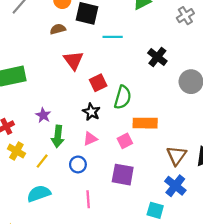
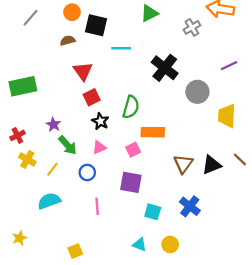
black cross: (157, 57) -> (165, 68), size x1.4
red square: (98, 83) -> (92, 97), moved
green arrow: (58, 136) -> (68, 145), turned -48
blue cross: (175, 186) -> (190, 206), moved
cyan square: (155, 210) -> (153, 212), moved

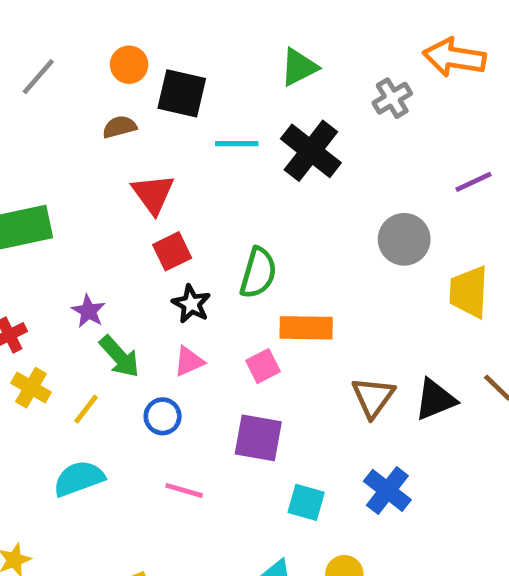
black cross: (165, 68) -> (311, 151), moved
pink line: (97, 206) -> (184, 490), turned -70

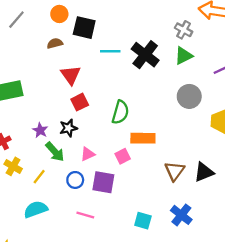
green triangle: (299, 67) -> (184, 56), moved
gray cross: (392, 98) -> (184, 30), turned -30
black star: (191, 304) -> (68, 128), moved, turned 30
purple square: (258, 438) -> (103, 182), moved

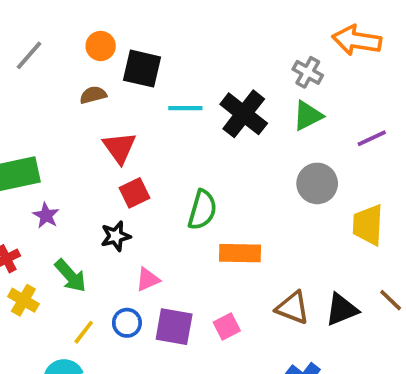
purple star: (40, 130) -> (46, 215), moved
green arrow: (55, 152) -> (70, 276), moved
pink square: (123, 156) -> (227, 327), moved
brown triangle: (175, 171) -> (293, 308), turned -45
yellow line: (39, 177) -> (84, 332), moved

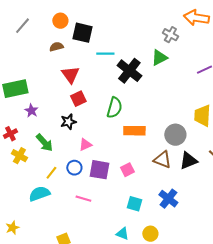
black cross: (244, 114) -> (129, 71), moved
green triangle: (308, 116) -> (159, 58), moved
gray circle: (317, 183) -> (175, 135), moved

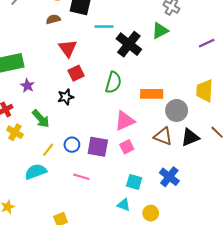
orange rectangle: (134, 131) -> (152, 94), moved
pink triangle: (85, 145) -> (125, 121), moved, size x1.5
cyan triangle: (122, 234) -> (124, 205), moved

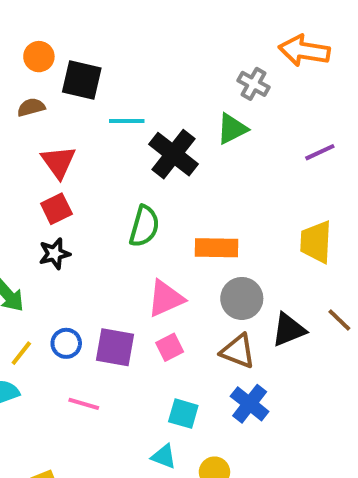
red square: (76, 73) -> (56, 209), moved
gray circle: (177, 110) -> (242, 298), moved
brown triangle: (163, 136) -> (238, 351), moved

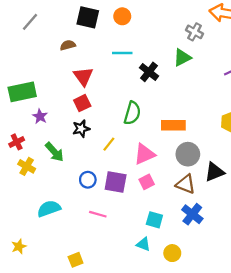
orange circle: (39, 57) -> (122, 16), moved
black square: (82, 80) -> (88, 17), moved
black cross: (174, 154) -> (149, 72), size x0.7
yellow line: (21, 353) -> (109, 144), moved

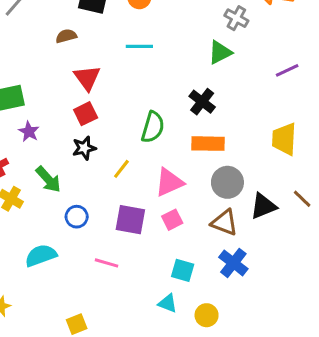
black cross: (149, 72) -> (202, 102), moved
blue circle: (88, 180) -> (77, 217), moved

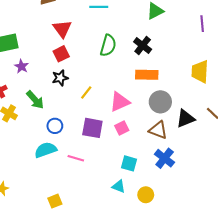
purple line: (287, 70) -> (202, 24), turned -70
green semicircle: (153, 127) -> (108, 45), moved
cyan semicircle: (41, 255) -> (46, 150), moved

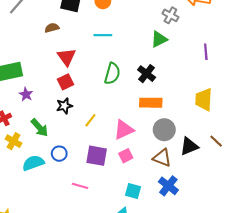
cyan semicircle: (46, 150) -> (33, 163), moved

